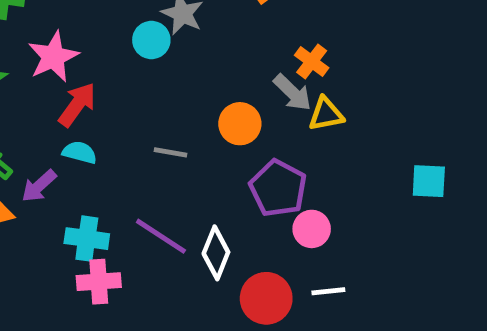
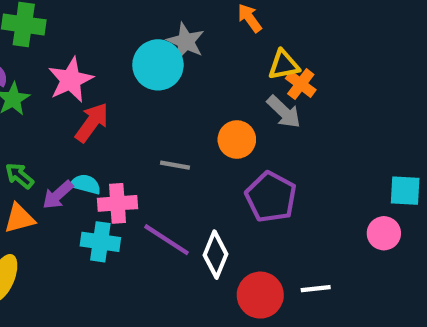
cyan circle: (151, 40) -> (158, 65), size x1.5
yellow triangle: (326, 114) -> (284, 65), moved
cyan semicircle: (80, 152) -> (86, 184), moved
pink circle: (312, 229) -> (384, 233), moved
pink cross: (99, 282) -> (117, 203), moved

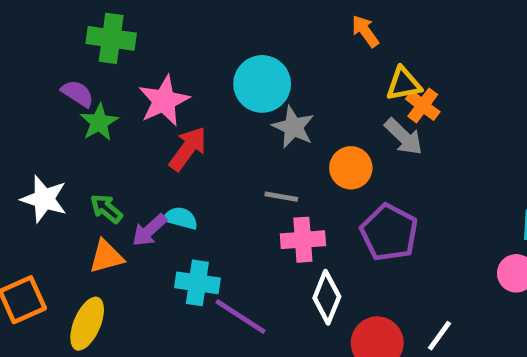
gray star: (186, 41) -> (293, 127), moved
pink cross: (117, 203) -> (303, 240), moved
purple line: (166, 240) -> (241, 316), moved
white line: (316, 289) -> (440, 336), turned -48

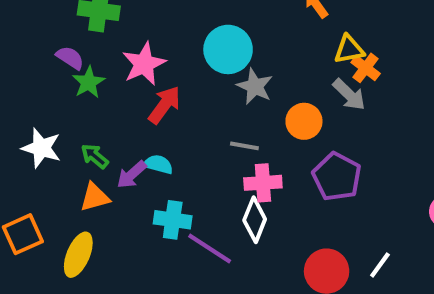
white diamond: (327, 297) -> (255, 220), moved

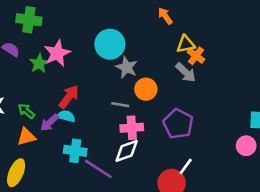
green star: (89, 82) -> (39, 63), moved
red arrow: (164, 105) -> (69, 97), moved
orange circle: (304, 121) -> (146, 89), moved
white diamond: (255, 220) -> (127, 151), turned 48
white line: (380, 265) -> (186, 166), moved

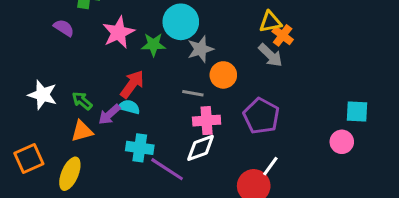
green star: (39, 63) -> (153, 45), moved, turned 30
gray star: (127, 67) -> (201, 49), turned 30

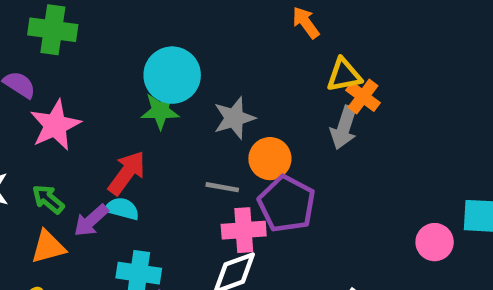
cyan circle: (181, 22) -> (172, 75), moved
pink star: (118, 32) -> (55, 125), moved
gray arrow: (270, 55) -> (344, 128), turned 64
purple pentagon: (261, 116) -> (287, 204), moved
pink circle: (342, 142) -> (435, 242), moved

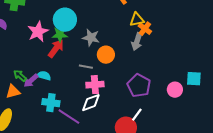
gray star: (234, 118) -> (91, 38), turned 30
pink star: (55, 125) -> (38, 32), moved
red arrow: (127, 173) -> (56, 49), moved
green arrow: (48, 199) -> (20, 76), moved
purple pentagon: (287, 204) -> (139, 86), moved

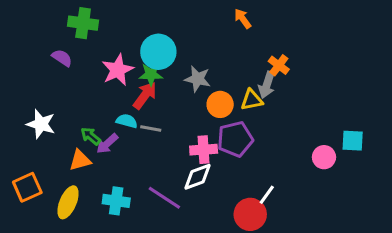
yellow triangle: (137, 20) -> (252, 100), moved
gray line: (86, 67) -> (151, 129), moved
cyan semicircle: (44, 76) -> (127, 121), moved
purple pentagon: (139, 86) -> (235, 139), moved, turned 30
cyan cross: (51, 103) -> (116, 201), moved

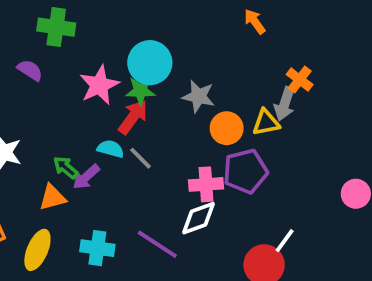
gray line: (151, 129) -> (140, 158), turned 35

